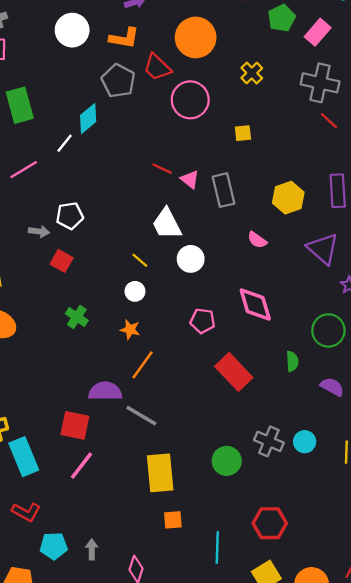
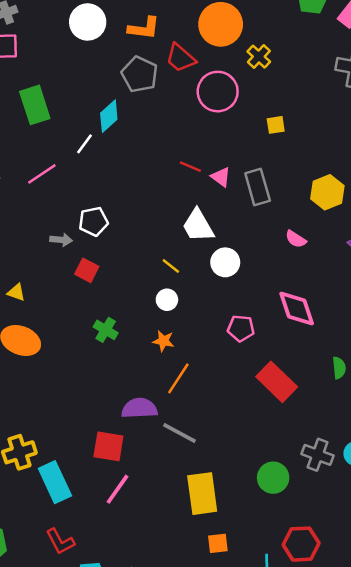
yellow cross: (252, 73) -> (259, 57), moved
red L-shape: (26, 512) -> (60, 541), turned 36
red hexagon: (270, 523) -> (301, 544), moved

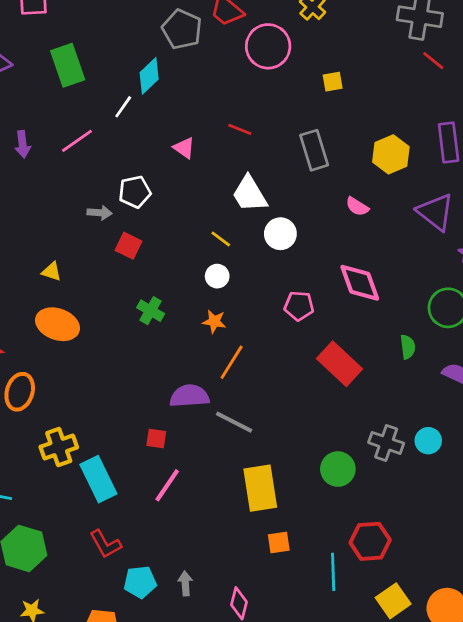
pink triangle: (221, 177) -> (184, 148), moved
red square: (108, 446) -> (156, 439), size x0.6

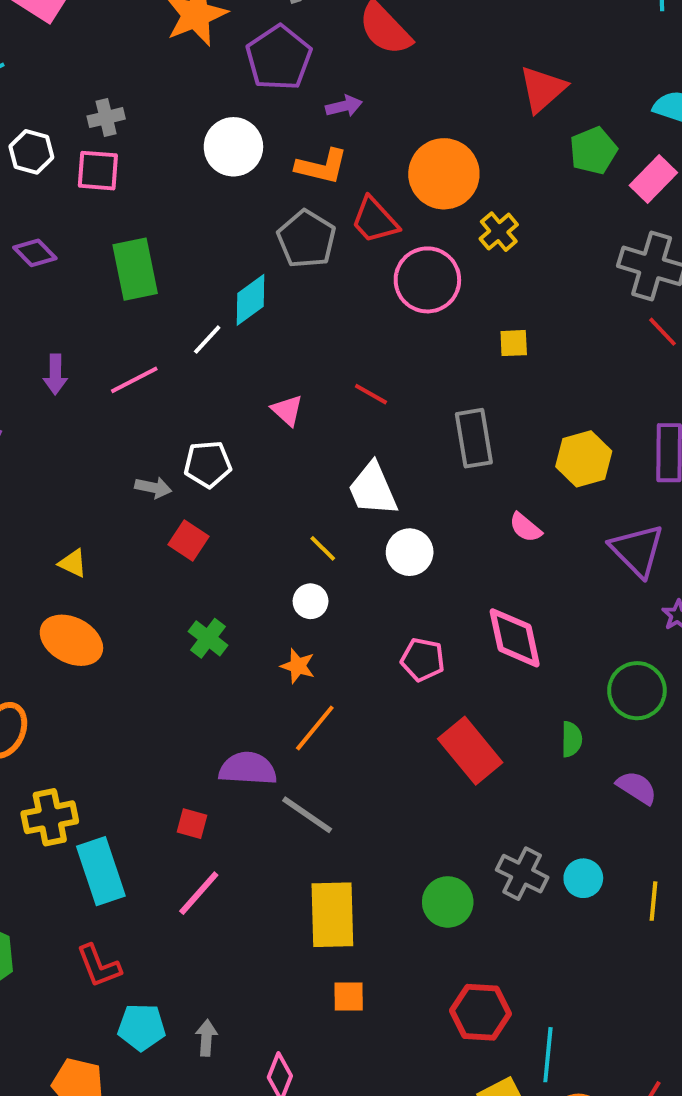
cyan line: (333, 572) -> (548, 1055), moved

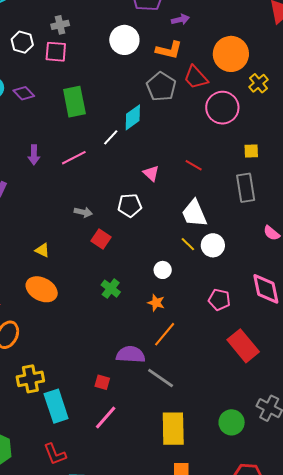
yellow square: (514, 343) -> (251, 151), moved
white pentagon: (208, 464) -> (130, 205), moved
yellow line: (323, 548) -> (188, 244), moved

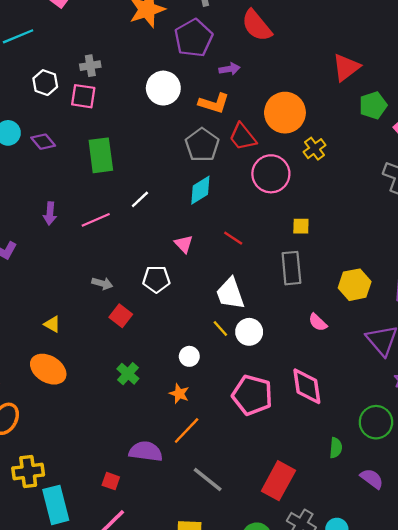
cyan diamond: (133, 117) -> (200, 190), moved
pink pentagon: (219, 300) -> (252, 395), size x1.6
red rectangle: (243, 346) -> (278, 481), moved, turned 64
gray line: (161, 378) -> (208, 479), moved

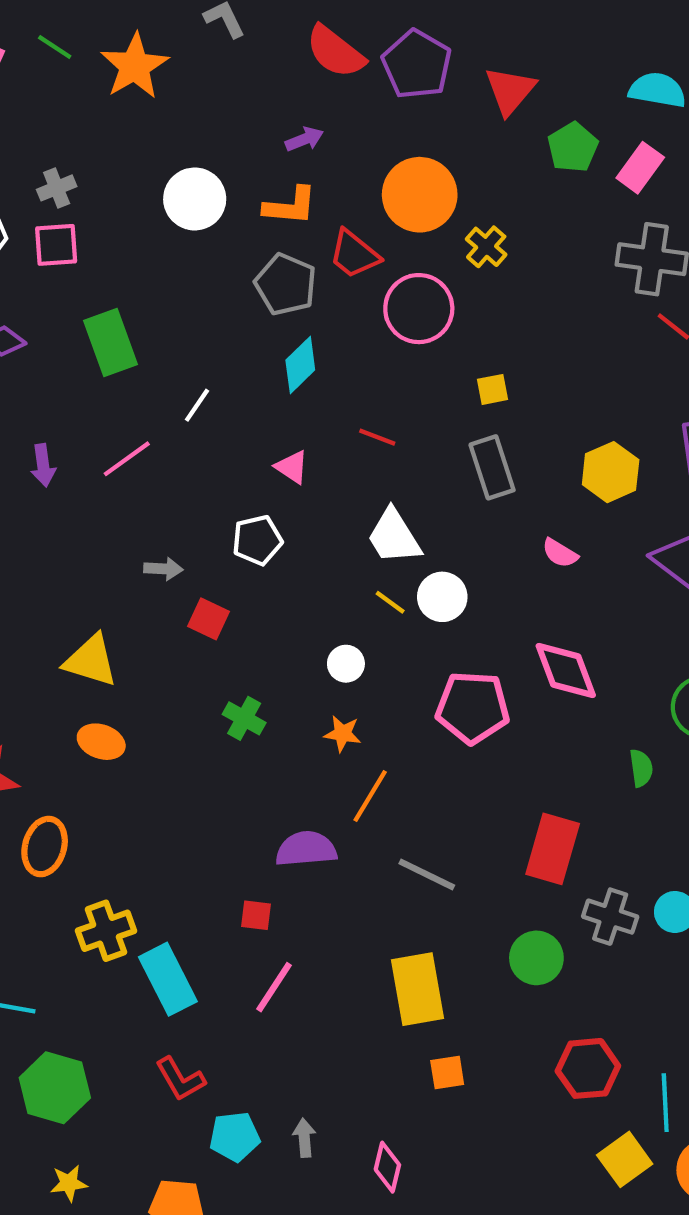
purple pentagon: (194, 38) -> (417, 64), moved
yellow triangle: (52, 324) -> (91, 661), size x1.8
orange ellipse: (48, 369) -> (101, 742), size x0.7

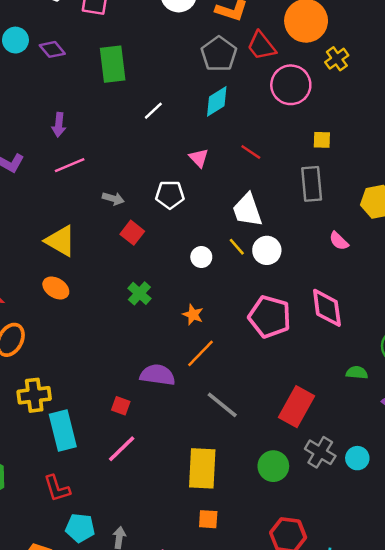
pink line: (127, 459) -> (70, 165), moved
white circle: (346, 664) -> (201, 257), moved
green semicircle: (641, 768) -> (357, 373), turned -90

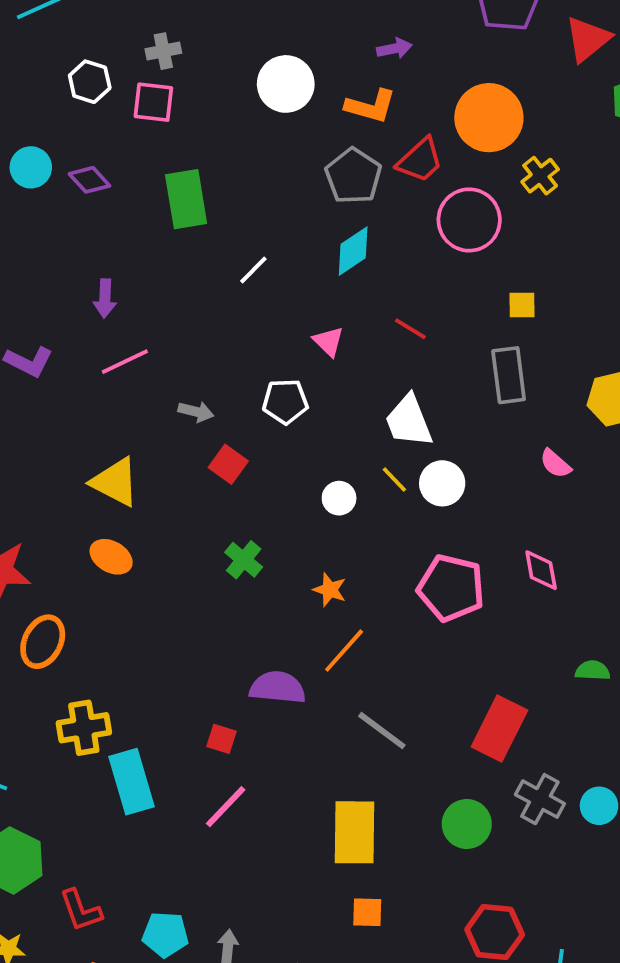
red trapezoid: (261, 46) -> (420, 160), turned -92
pink diamond: (327, 308) -> (541, 570), size x0.7
red L-shape: (57, 488) -> (81, 910), moved

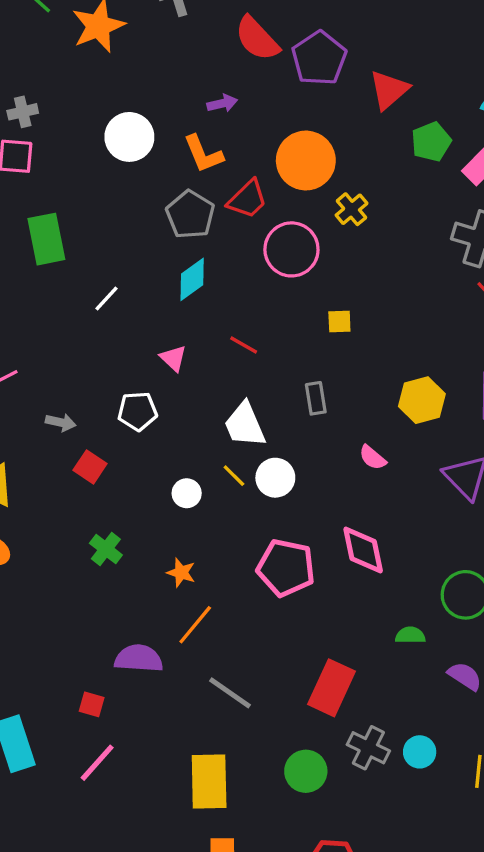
orange L-shape: (371, 106) -> (203, 154), turned 54
gray rectangle: (509, 375) -> (316, 398), moved, size x0.7
pink diamond: (541, 570) -> (363, 550), size x1.4

